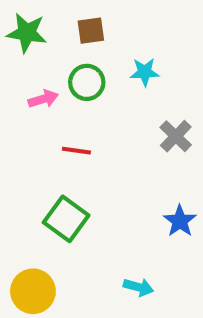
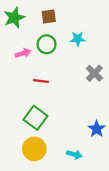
green star: (27, 33) -> (14, 18), turned -30
blue star: (180, 221) -> (97, 129), moved
yellow circle: (33, 291) -> (34, 149), moved

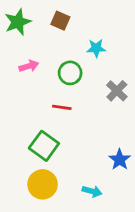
brown square: (49, 16) -> (60, 21), turned 32
green circle: (47, 44) -> (70, 73), moved
red line: (41, 81) -> (62, 107), moved

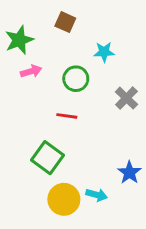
green star: (18, 22) -> (19, 40), moved
yellow circle: (43, 184) -> (64, 199), moved
cyan arrow: (92, 191) -> (97, 195), moved

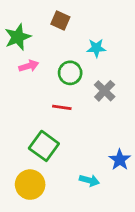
gray cross: (126, 98) -> (105, 91), moved
yellow circle: (64, 199) -> (30, 185), moved

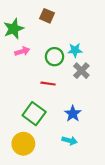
cyan star: (96, 48) -> (75, 50), moved
blue star: (120, 160) -> (73, 114), moved

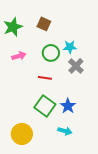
brown square: (47, 16) -> (44, 24), moved
pink arrow: (22, 51) -> (19, 56), moved
green square: (34, 114) -> (45, 106), moved

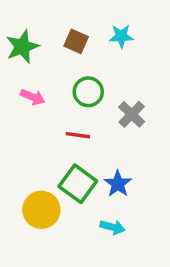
cyan star: (70, 47) -> (121, 36), moved
pink arrow: (19, 56) -> (33, 97), turned 40
yellow circle: (22, 134) -> (41, 210), moved

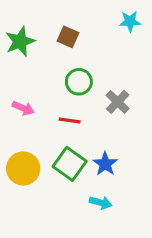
cyan star: (121, 36) -> (130, 21), moved
pink arrow: (33, 97) -> (23, 108), moved
yellow circle: (41, 210) -> (23, 168), moved

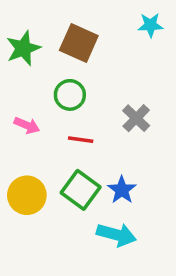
brown square: (68, 37) -> (79, 43), size x1.5
green circle: (79, 82) -> (70, 95), moved
cyan arrow: (101, 203) -> (116, 235), size x1.5

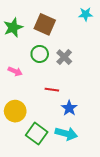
gray cross: (136, 118) -> (64, 57), moved
red line: (81, 140) -> (52, 90), moved
green square: (81, 190) -> (37, 134), moved

